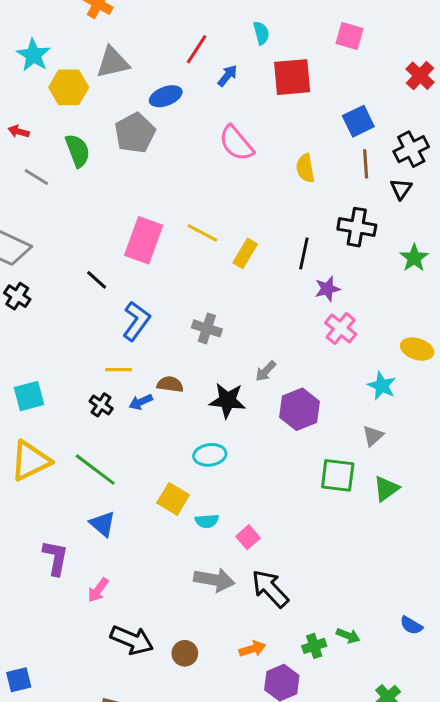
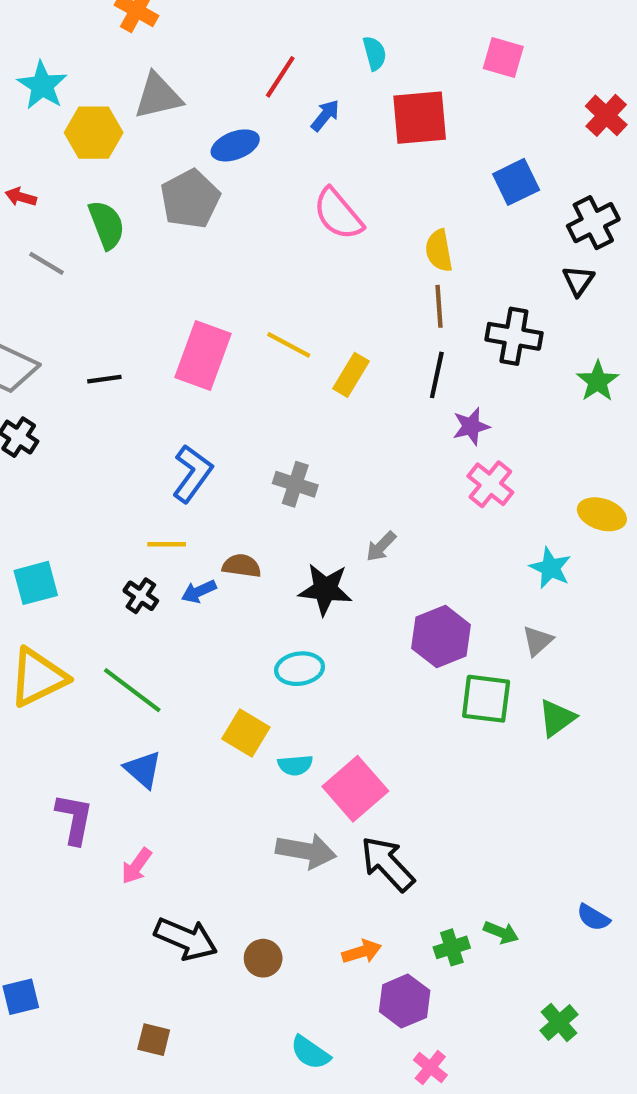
brown line: (366, 164) -> (439, 306), moved
black line: (97, 280) -> (104, 379), moved, turned -50
purple hexagon: (299, 409) -> (441, 637), moved
pink square: (248, 537) -> (355, 789), size x1.8

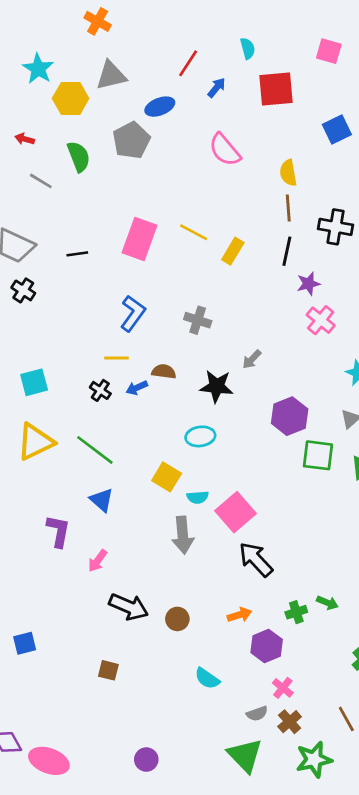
gray arrow: (306, 851) -> (183, 535), moved, turned 75

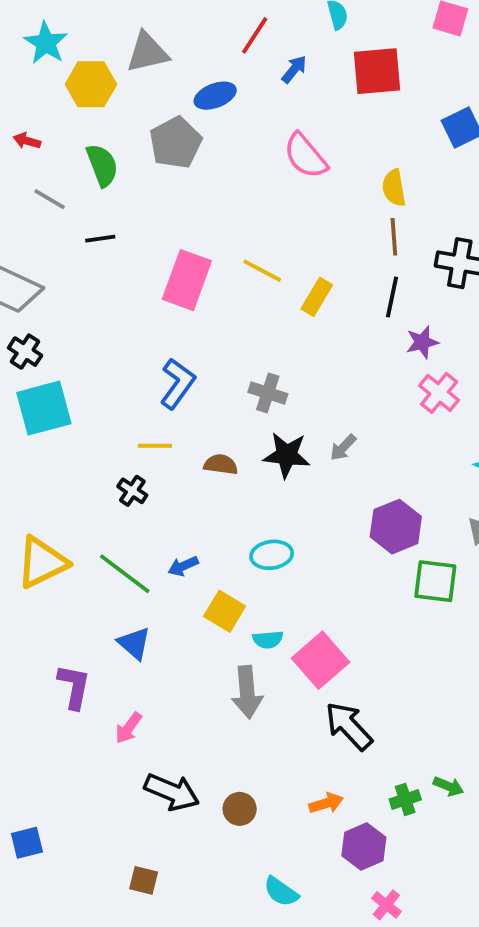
black line: (77, 254) -> (100, 239), moved
cyan square: (34, 382) -> (44, 408), moved, size x1.4
black star: (217, 386) -> (287, 455), moved
blue arrow: (137, 388) -> (183, 566), moved

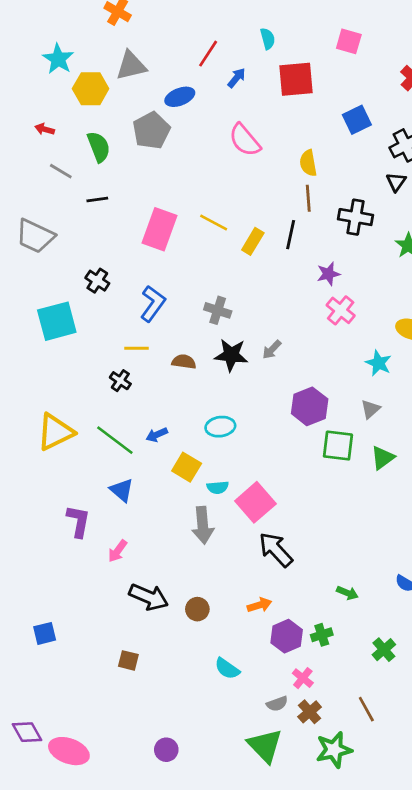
black line: (392, 297) -> (291, 235), moved
black cross: (25, 352) -> (97, 281), moved
green cross: (405, 799) -> (322, 635), moved

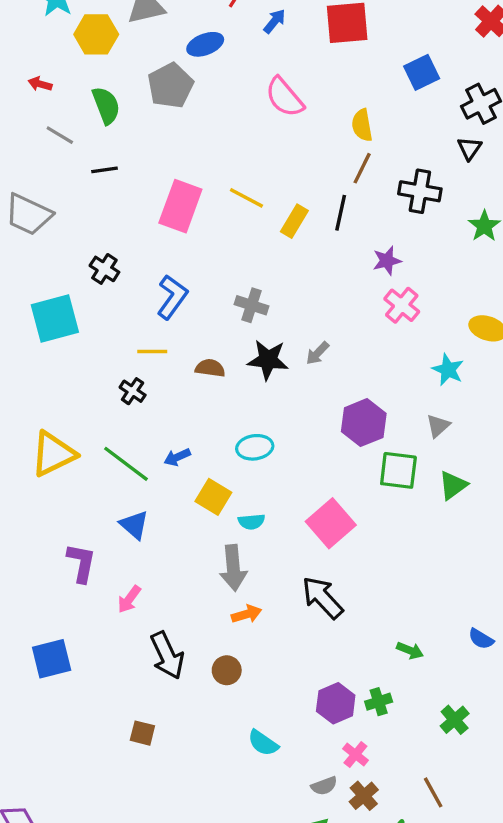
brown line: (308, 198) -> (362, 168), turned 30
pink square: (255, 502) -> (331, 523), moved
black arrow: (149, 597) -> (167, 655), turned 42
orange arrow: (260, 605) -> (246, 614), moved
blue square: (45, 633) -> (52, 659), moved, size x1.4

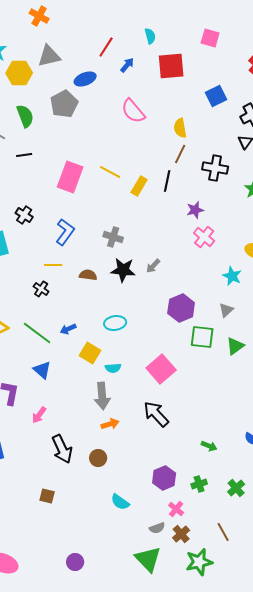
green cross: (379, 702) -> (199, 484), moved

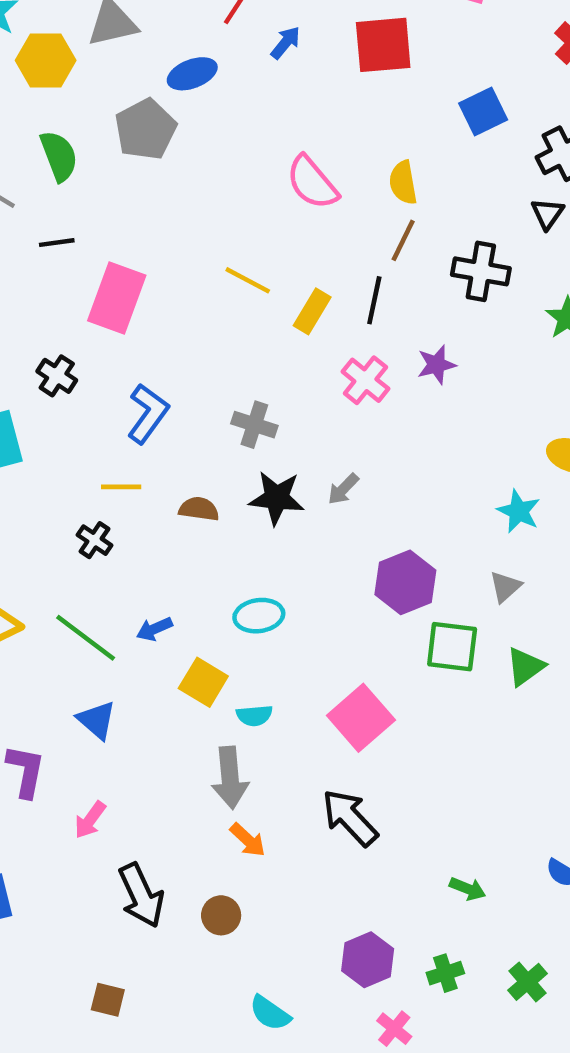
pink semicircle: (133, 111) -> (312, 183), moved
pink rectangle: (70, 177) -> (117, 298), moved
pink cross: (204, 237) -> (365, 380), moved
orange arrow: (110, 424) -> (248, 840), turned 60

